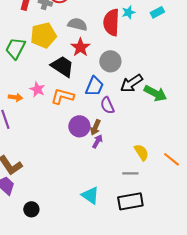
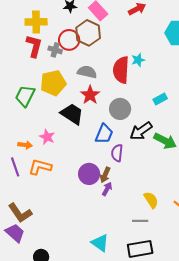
cyan rectangle: (157, 12) -> (160, 99), moved
orange L-shape: (62, 96) -> (40, 167), moved
purple semicircle: (107, 105) -> (117, 153), turned 30

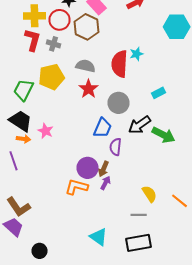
red circle: (69, 40) -> (60, 20), moved
black trapezoid: (72, 114) -> (20, 121), moved
orange L-shape: (40, 167) -> (76, 187), moved

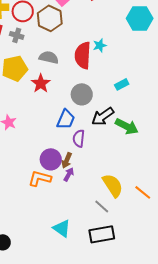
red star: (88, 89) -> (41, 83), moved
yellow semicircle: (150, 194) -> (113, 185), size x1.4
gray line: (138, 215) -> (102, 206), turned 42

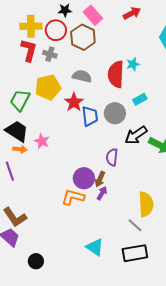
cyan rectangle: (122, 84) -> (140, 99), moved
blue trapezoid: (66, 119) -> (90, 116), moved, turned -30
yellow semicircle: (113, 185) -> (146, 204), turned 30

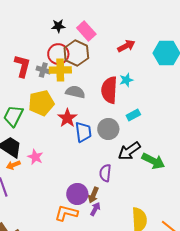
red arrow: (132, 13) -> (126, 46), moved
yellow cross: (31, 26) -> (60, 70), moved
red circle: (56, 30) -> (58, 54), moved
orange arrow: (20, 149) -> (13, 165), turned 152

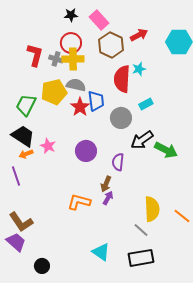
brown hexagon: (76, 53) -> (111, 45), moved
gray semicircle: (75, 92) -> (76, 85), moved
blue trapezoid: (83, 132) -> (96, 101), moved
purple circle: (77, 194) -> (86, 151), moved

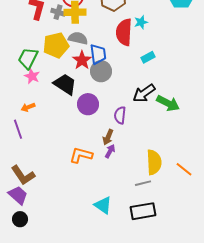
gray circle: (121, 118) -> (101, 71), moved
black trapezoid: (23, 136) -> (65, 84), moved
pink star: (48, 146) -> (32, 76), moved
gray line: (141, 230) -> (143, 183), turned -56
black circle: (42, 266) -> (20, 219), moved

